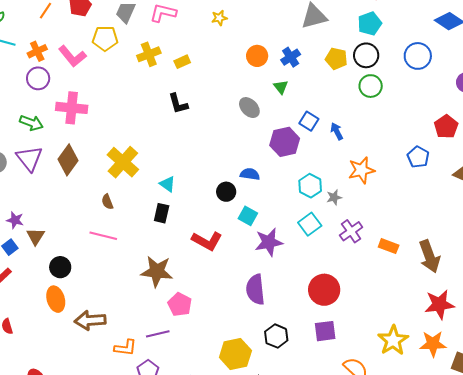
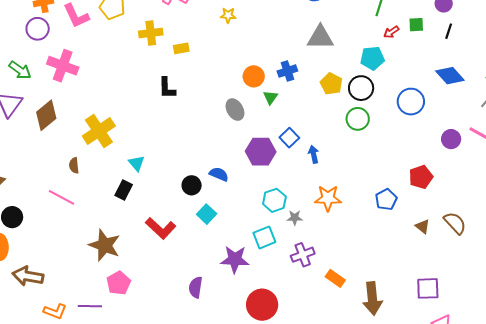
orange circle: (257, 56) -> (254, 76), moved
purple star: (269, 242) -> (235, 259), moved
purple semicircle: (255, 290) -> (196, 287), size x0.7

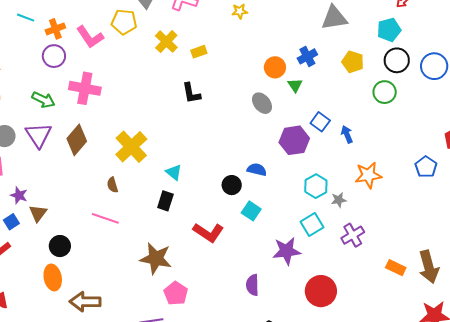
yellow cross: (151, 33) -> (166, 42), turned -30
black circle: (361, 88) -> (397, 60), moved
orange rectangle: (335, 278) -> (396, 268), moved

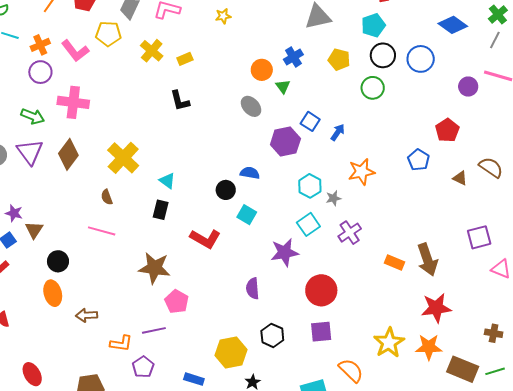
blue arrow: (347, 134) -> (338, 132), turned 60
brown arrow: (85, 302) -> (87, 315), size x0.7

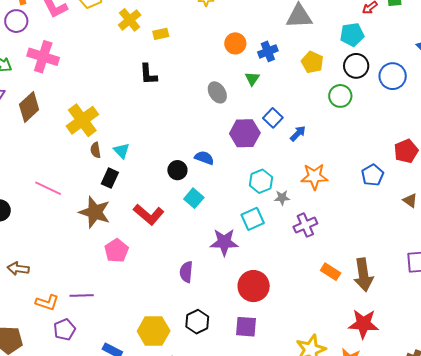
orange circle: (262, 70) -> (235, 43), moved
brown semicircle: (107, 197) -> (96, 150), moved
purple cross: (350, 233) -> (305, 225), moved
brown star: (154, 268) -> (95, 212), moved
pink pentagon: (177, 302) -> (116, 251), moved

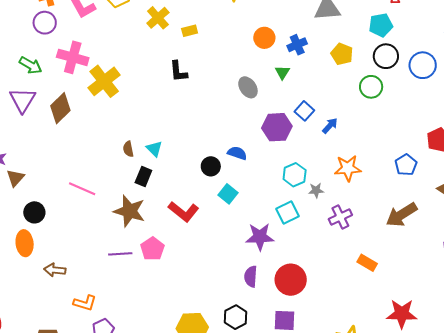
yellow cross: (82, 120) -> (104, 81), moved
purple semicircle: (186, 272) -> (251, 277), moved
brown arrow: (363, 275) -> (401, 215), moved, turned 68
purple line: (82, 296) -> (120, 254), moved

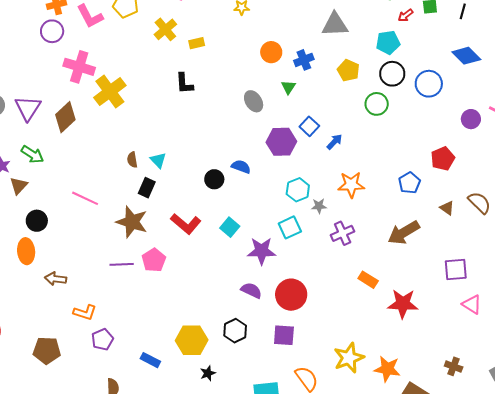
green arrow: (31, 65) -> (32, 154), moved
cyan square: (228, 194) -> (230, 227), moved
purple semicircle: (251, 277) -> (251, 290), turned 110
red star: (402, 314) -> (403, 304), moved

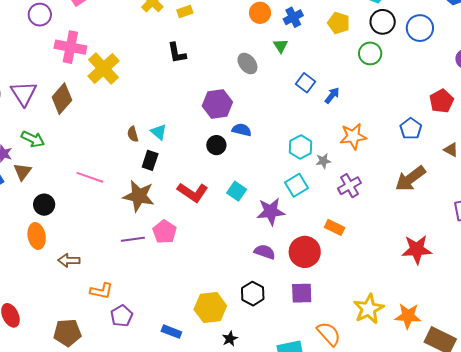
purple hexagon: (281, 142) -> (217, 104), moved
orange rectangle: (368, 280) -> (335, 227), moved

